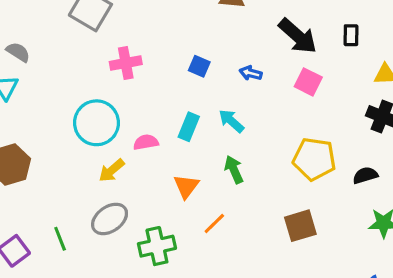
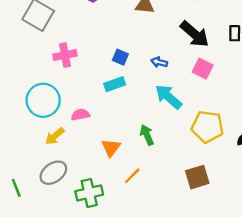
cyan arrow: (231, 121) -> (168, 97), moved, size x1.4
cyan rectangle: (189, 127) -> (115, 84), moved, turned 48

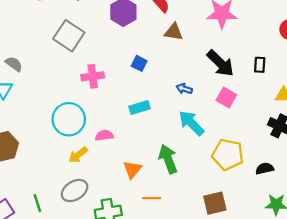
blue square: (120, 57) -> (139, 63), moved
green arrow: (147, 135) -> (168, 159), size x1.4
orange line: (132, 176) -> (152, 198), turned 42

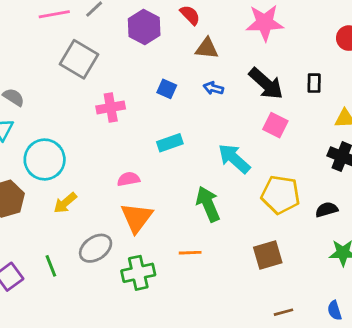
blue arrow: (184, 89) -> (213, 88), moved
cyan circle: (69, 119) -> (45, 159), moved
yellow arrow: (78, 155) -> (65, 203), moved
orange triangle: (132, 169) -> (137, 218), moved, size x1.4

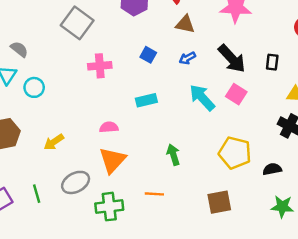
blue arrow: (213, 88) -> (187, 58), turned -49
cyan circle: (45, 159) -> (34, 87), moved, size x0.6
cyan arrow: (234, 159) -> (202, 98), moved
green arrow: (208, 204) -> (173, 155), size x0.7

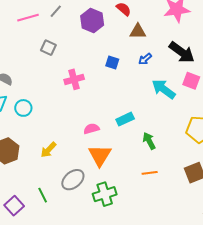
gray square: (77, 23) -> (48, 48), size x0.6
cyan rectangle: (146, 100) -> (125, 119), moved
orange line: (154, 194) -> (150, 173), moved

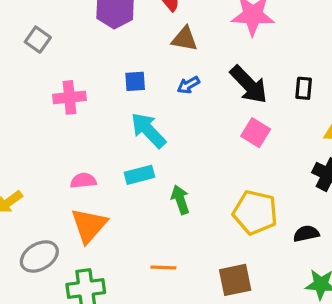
blue square: (112, 63) -> (135, 81), turned -32
cyan arrow: (164, 89) -> (148, 130), moved
green arrow: (149, 141) -> (180, 200), moved

